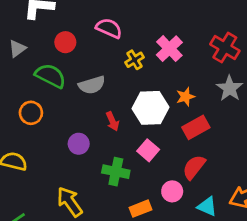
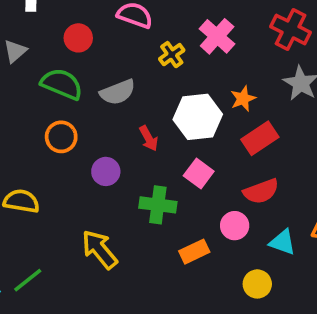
orange circle: (31, 113) -> (61, 137), moved
red semicircle: (194, 167) -> (261, 191), turned -144

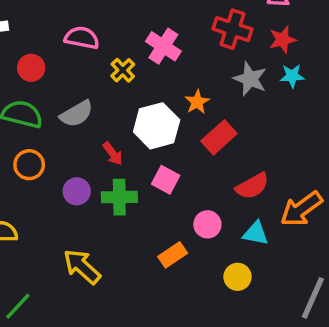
red semicircle: (261, 191) -> (252, 186), moved
green cross: (158, 205) -> (119, 197), moved

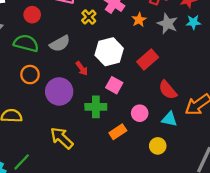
orange star: (197, 102) -> (139, 20), moved
red semicircle: (252, 186) -> (168, 90), turned 78
purple circle: (77, 191) -> (59, 91), size x1.6
green cross: (119, 197) -> (96, 107), moved

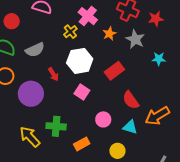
yellow cross: (89, 17) -> (70, 32), moved
cyan star: (193, 22) -> (159, 59), moved
green cross: (96, 107) -> (56, 126), moved
orange rectangle: (118, 132) -> (82, 144), moved

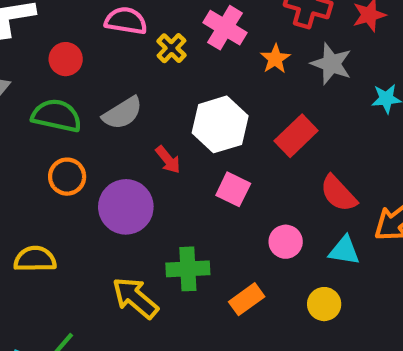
yellow cross: (70, 32) -> (171, 48), moved

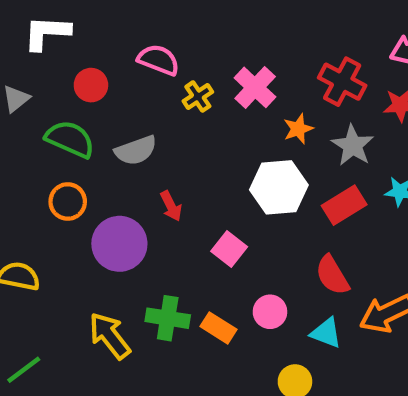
white hexagon: (220, 124) -> (279, 187), moved
red rectangle: (296, 136) -> (344, 205), moved
orange rectangle: (247, 299) -> (219, 328), moved, turned 56

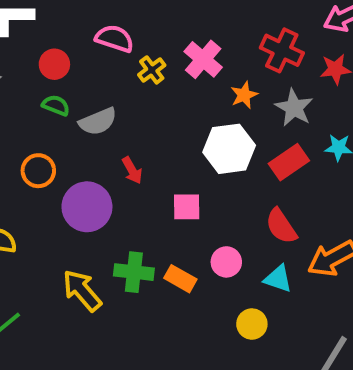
green semicircle: (70, 139) -> (56, 105), moved, size x0.6
pink square: (229, 249) -> (187, 207), turned -36

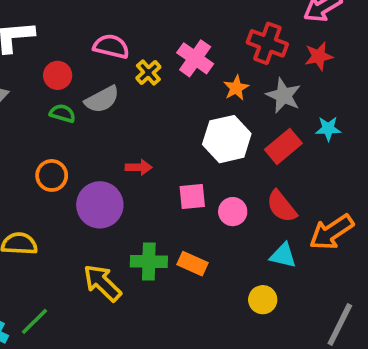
gray semicircle: (98, 121) -> (102, 99), moved
red arrow: (132, 170) -> (139, 167), turned -55
pink circle: (226, 262) -> (233, 212), moved

